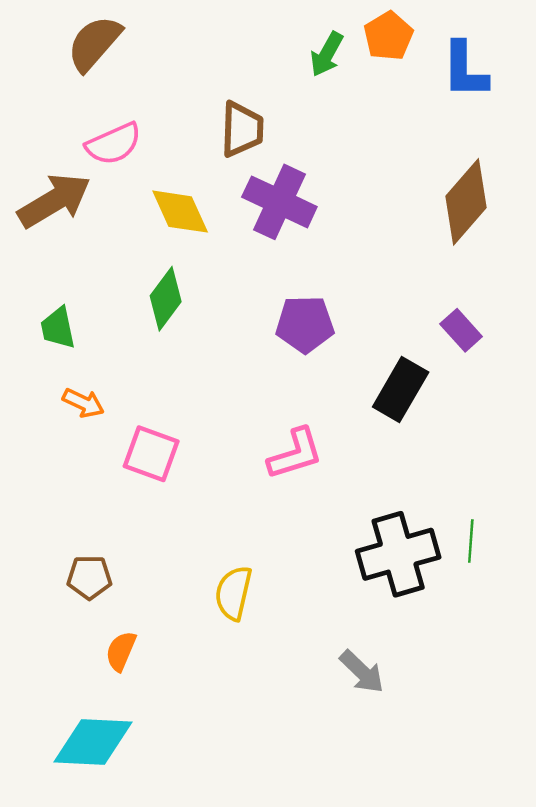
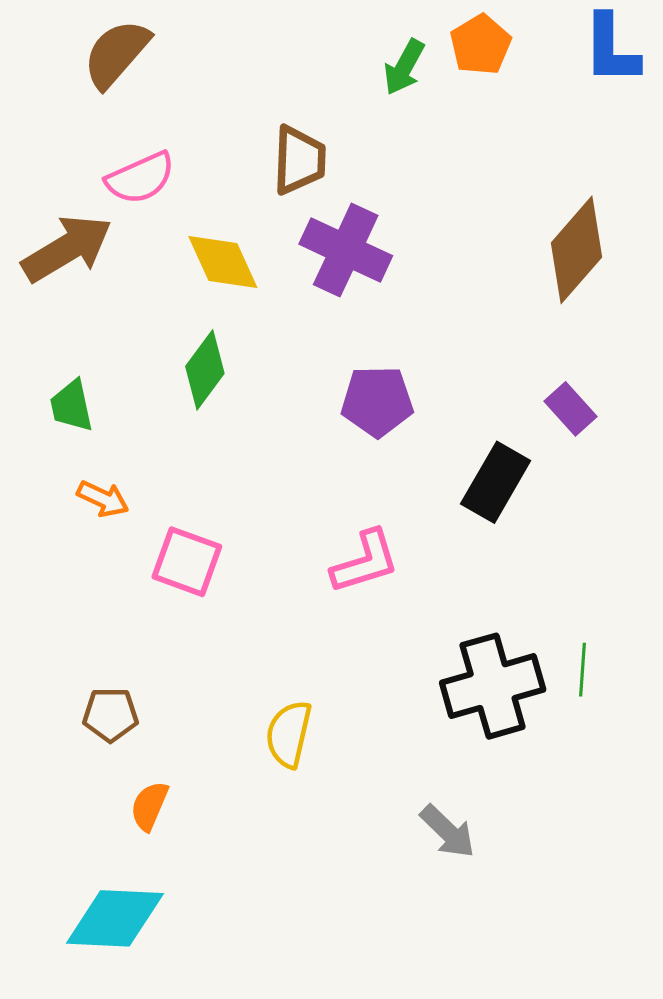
blue L-shape: (465, 70) -> (611, 49), moved

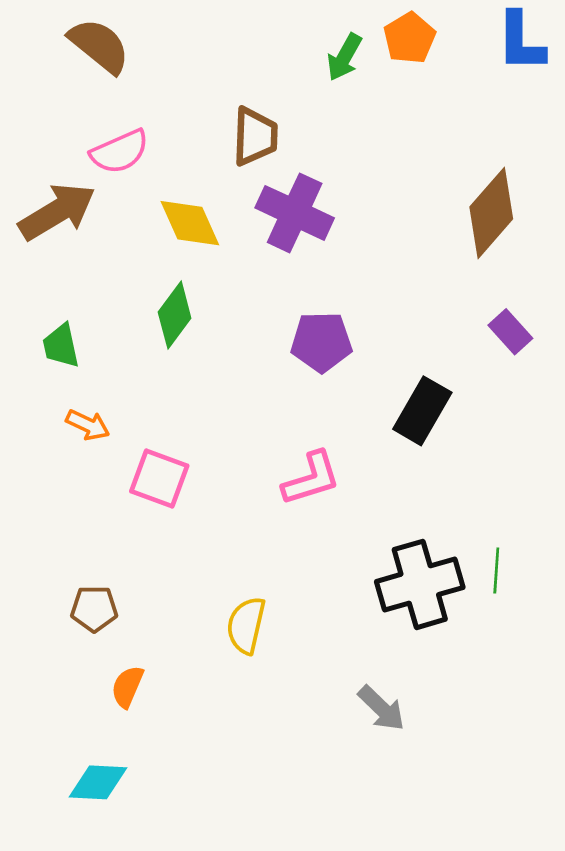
brown semicircle: (116, 54) -> (99, 46), turned 88
purple rectangle: (570, 409) -> (510, 332), moved
cyan diamond: (115, 918) -> (98, 782), size x0.7

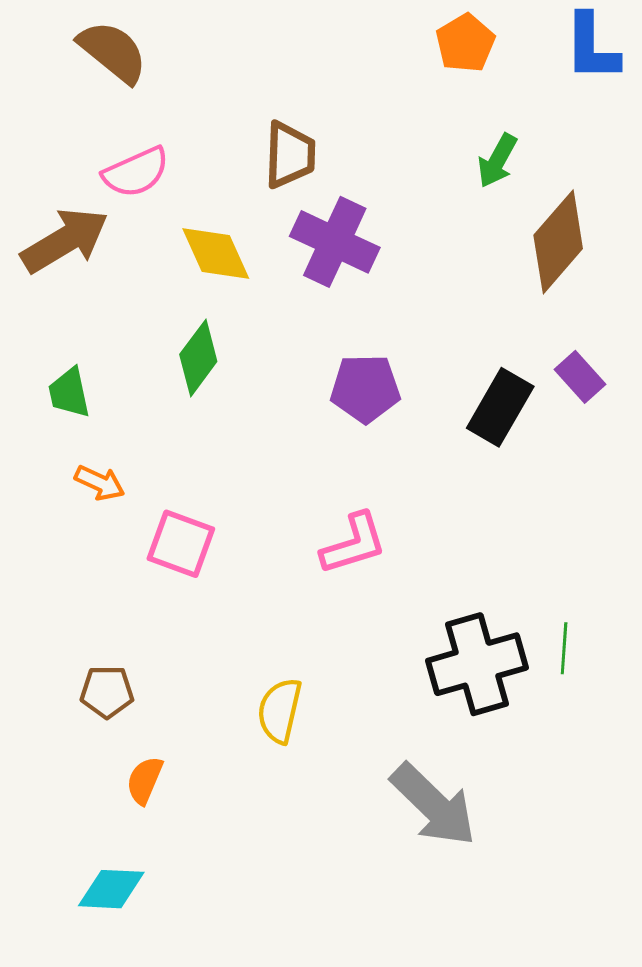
green arrow: (344, 57) -> (497, 161), moved
black rectangle: (422, 411) -> (500, 407), moved
gray arrow: (381, 708) -> (433, 805), size x1.6

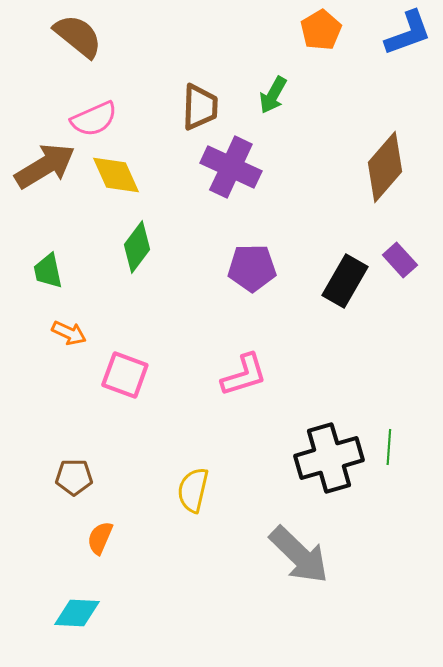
blue L-shape: (592, 47) -> (408, 33), turned -110
green arrow: (497, 161) -> (273, 95), moved
yellow diamond: (216, 253) -> (116, 175), moved

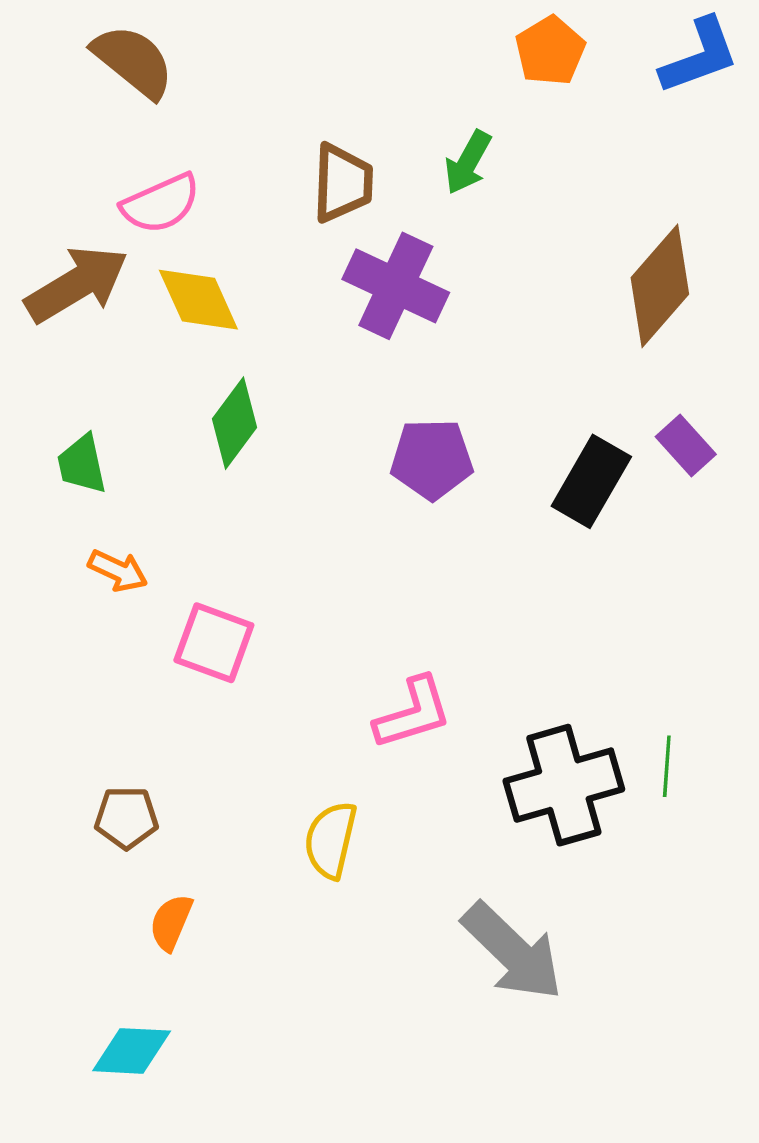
pink L-shape: (244, 375) -> (413, 713), moved

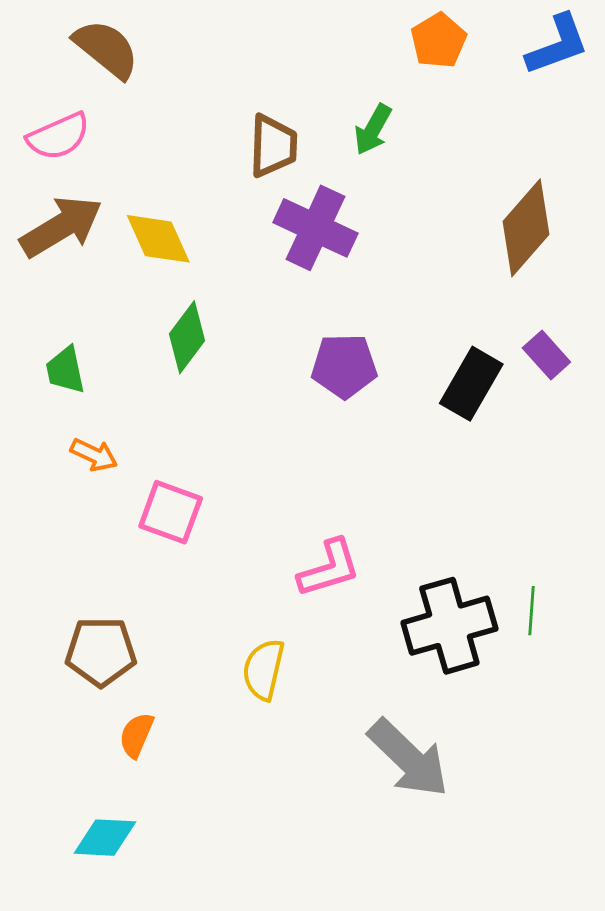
pink semicircle: (161, 204) -> (58, 136), moved
brown pentagon: (126, 818) -> (101, 652), size x1.4

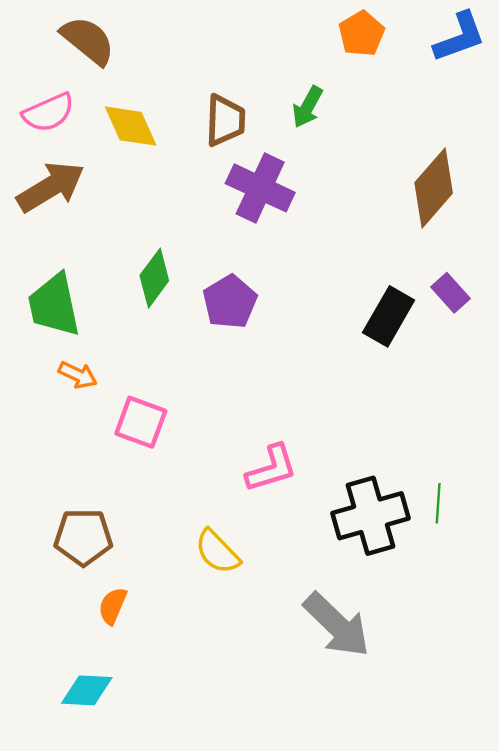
yellow diamond: (158, 239) -> (131, 126), moved
purple pentagon: (344, 366) -> (230, 302), moved, turned -30
green trapezoid: (65, 370) -> (54, 305), size x1.6
yellow semicircle: (264, 669) -> (217, 552), turned -57

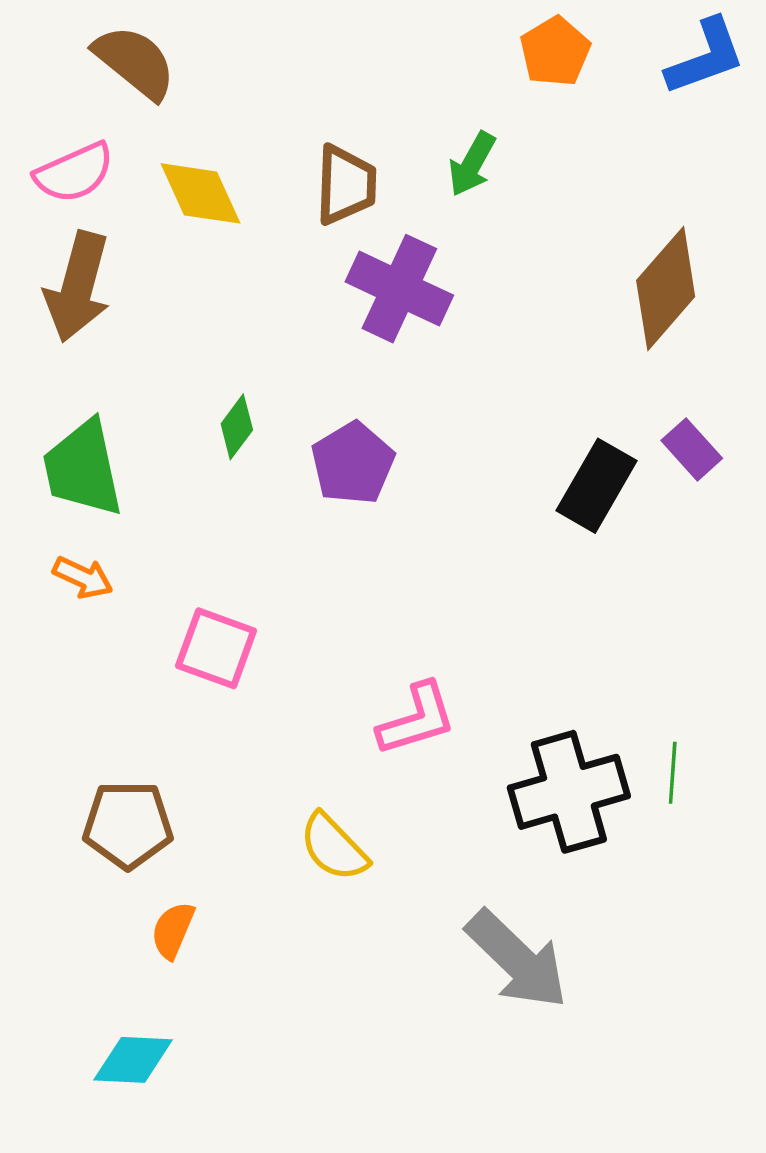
brown arrow: (51, 187) -> (78, 287), turned 136
green diamond: (154, 278) -> (237, 427), size x0.7
orange arrow: (78, 375) -> (83, 577), moved

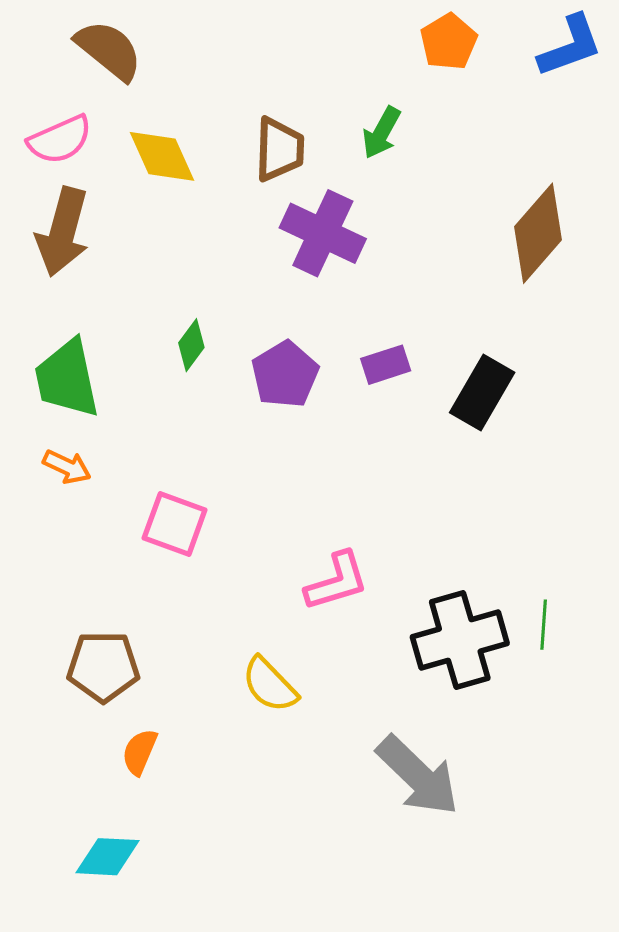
purple rectangle: (692, 449) -> (386, 365), moved, turned -66

